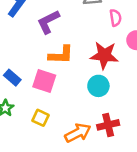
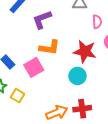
pink square: (44, 81) -> (34, 67), turned 36
yellow square: (41, 118) -> (18, 96), moved

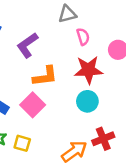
pink semicircle: (97, 22) -> (83, 37), moved

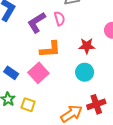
pink semicircle: (83, 37) -> (60, 19), moved
red star: (88, 70) -> (87, 46), size x0.7

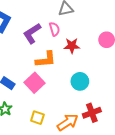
red star: (87, 46) -> (72, 46), moved
yellow square: (28, 105) -> (37, 118), moved

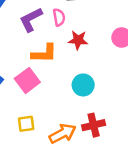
yellow square: (37, 118) -> (26, 124), turned -32

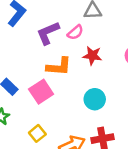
pink semicircle: (59, 17) -> (75, 32), turned 56
yellow square: (26, 124) -> (37, 133), turned -35

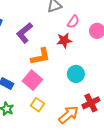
pink semicircle: (75, 32) -> (73, 22), moved
yellow square: (37, 133) -> (37, 105), moved

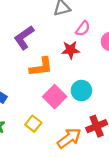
pink square: (32, 80) -> (55, 97), moved

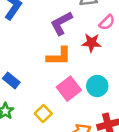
purple L-shape: (24, 38) -> (61, 23), moved

